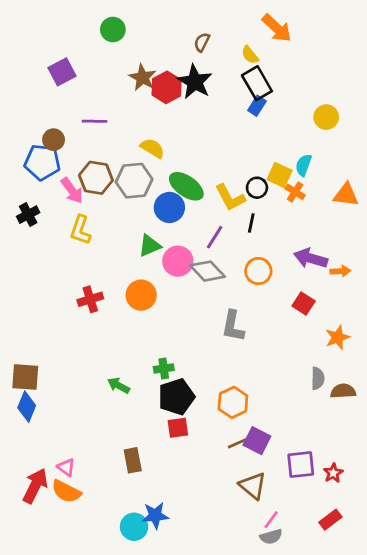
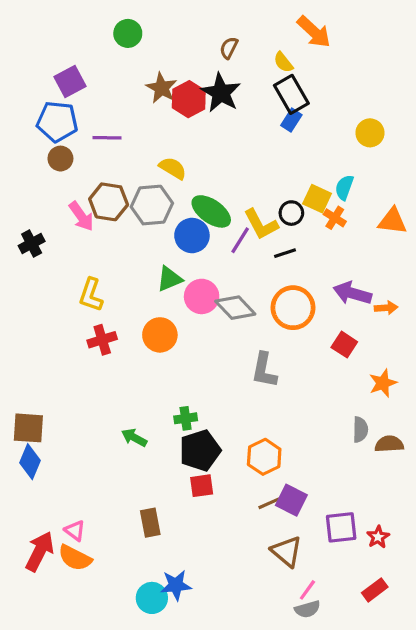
blue pentagon: (42, 162) -> (57, 122), moved
black line: (251, 223) -> (285, 253), turned 60
yellow L-shape: (80, 230) -> (91, 295), moved
purple line: (215, 237) -> (240, 240), moved
orange circle: (258, 271) -> (293, 308), size x1.4

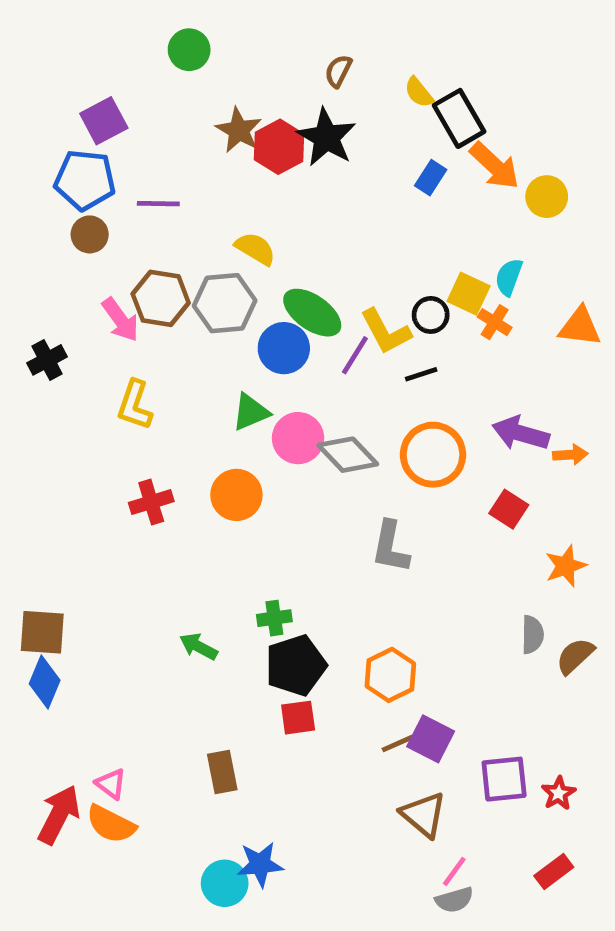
orange arrow: (314, 32) -> (495, 166), moved
black rectangle: (291, 94) -> (459, 118), moved
yellow L-shape: (91, 295) -> (135, 405), moved
brown semicircle: (389, 444) -> (575, 656), turned -40

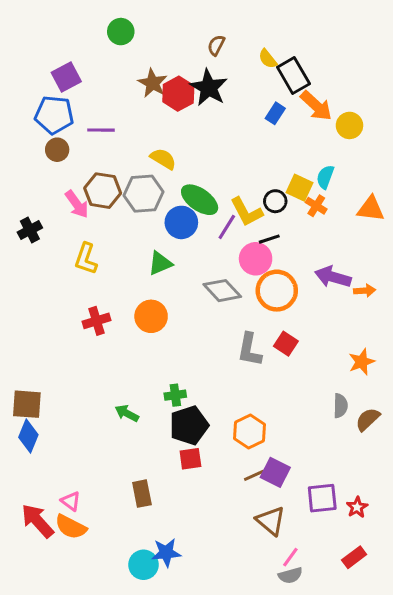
pink circle: (298, 438) -> (256, 259), moved
red square: (509, 509) -> (286, 344), moved
red arrow: (59, 815) -> (37, 521), turned -69

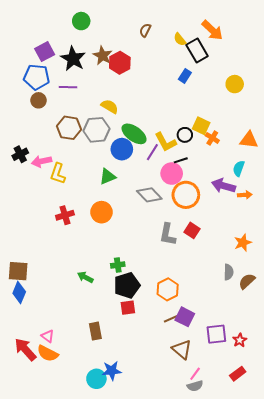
black star: (209, 88) -> (73, 59), moved
orange arrow: (316, 106) -> (212, 30), moved
cyan semicircle: (325, 177) -> (239, 168), moved
pink arrow: (77, 204) -> (42, 161), moved, turned 114

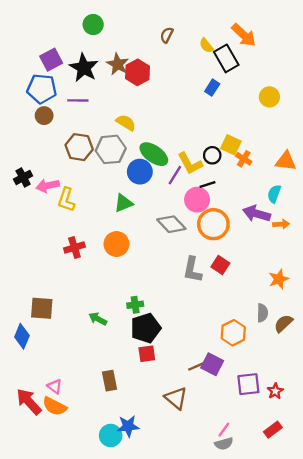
brown square: (18, 271) -> (42, 308), moved
orange hexagon: (168, 289) -> (233, 333), moved
brown triangle: (182, 349) -> (176, 398), moved

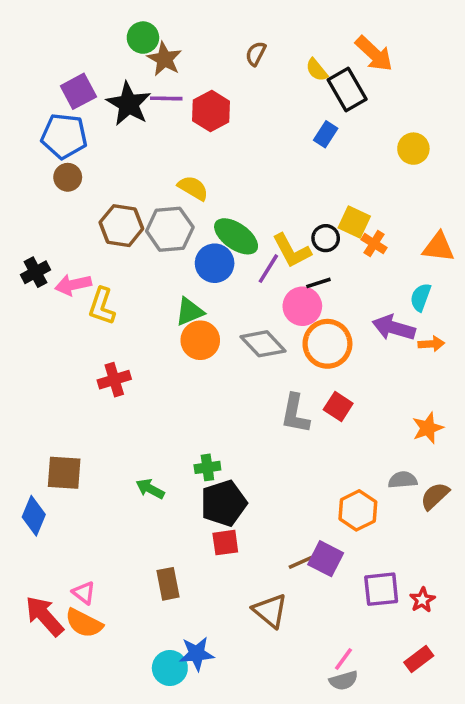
brown star: (118, 64) -> (164, 59), moved
purple line: (78, 100) -> (166, 98), moved
orange circle: (116, 244) -> (200, 340), moved
gray semicircle: (262, 313) -> (403, 480), turned -96

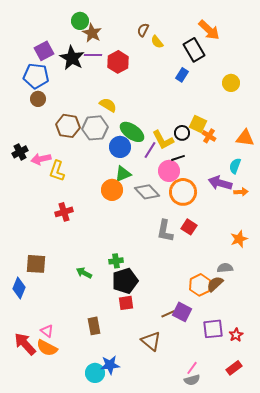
yellow semicircle: (317, 70) -> (157, 42), moved
green triangle: (190, 312) -> (123, 174), moved
brown semicircle: (435, 496) -> (215, 284), moved

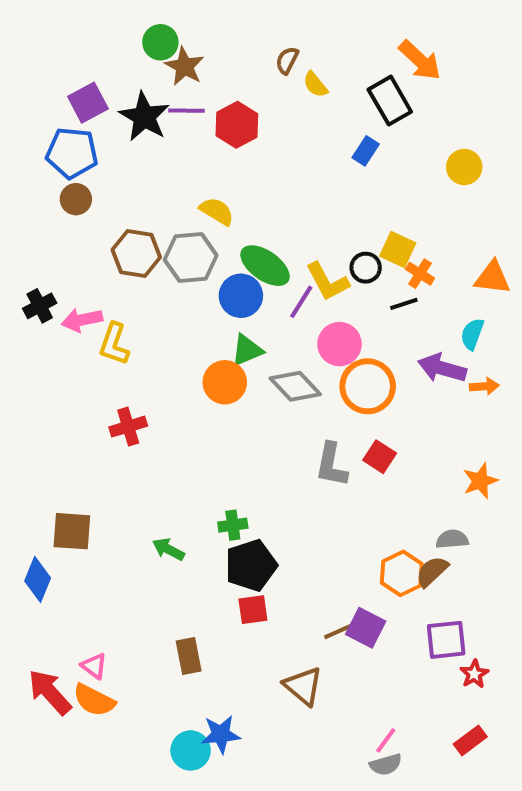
black line: (178, 158) -> (404, 304), moved
purple square: (213, 329) -> (446, 640), moved

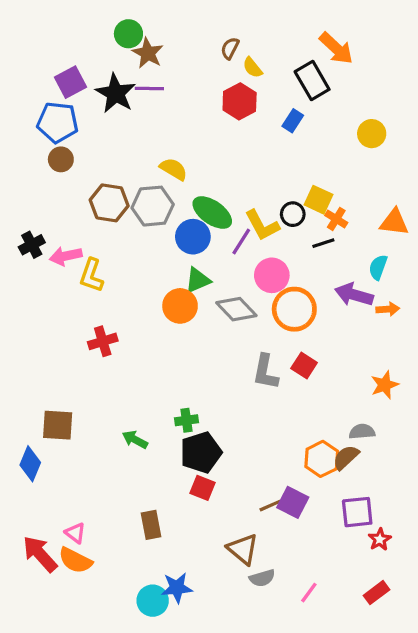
red hexagon: (237, 125) -> (240, 101), moved
red square: (253, 610) -> (203, 488), turned 30
gray semicircle: (386, 765) -> (262, 578), moved

